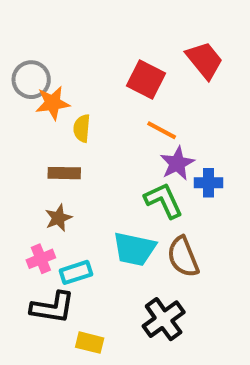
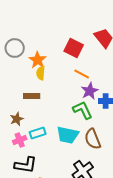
orange star: (53, 103) -> (38, 60), moved, turned -30
brown star: (58, 218) -> (17, 119), moved
cyan rectangle: (76, 272) -> (38, 133), moved

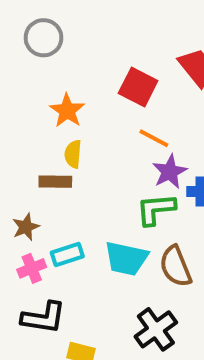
gray circle: (15, 48) -> (44, 38), moved
yellow semicircle: (41, 73) -> (73, 154), moved
green L-shape: (83, 110) -> (156, 209), turned -70

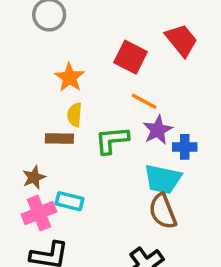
green L-shape: (156, 209) -> (112, 140), moved
cyan rectangle: (67, 255) -> (69, 201), turned 32
cyan trapezoid: (126, 258) -> (163, 179), moved
pink cross: (32, 268) -> (39, 213), size x1.4

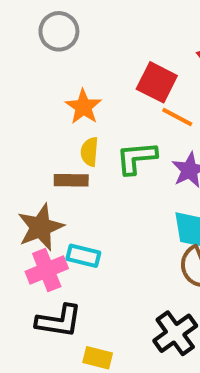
orange line: (144, 101) -> (177, 117), moved
green L-shape: (112, 140) -> (136, 158), moved
brown star: (34, 177) -> (41, 227), size x1.6

